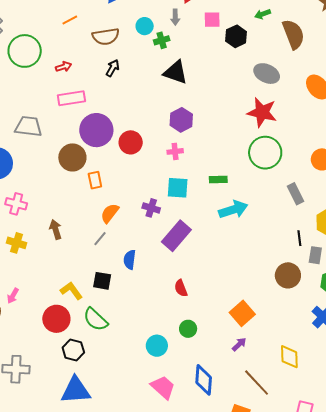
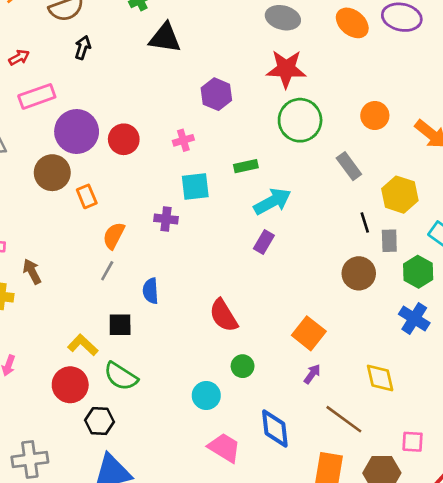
purple hexagon: (181, 120) -> (216, 94), moved
brown arrow: (56, 230) -> (32, 272), moved
purple rectangle: (176, 236) -> (264, 242), moved, size x0.6
red semicircle: (181, 288) -> (223, 315), size x1.5

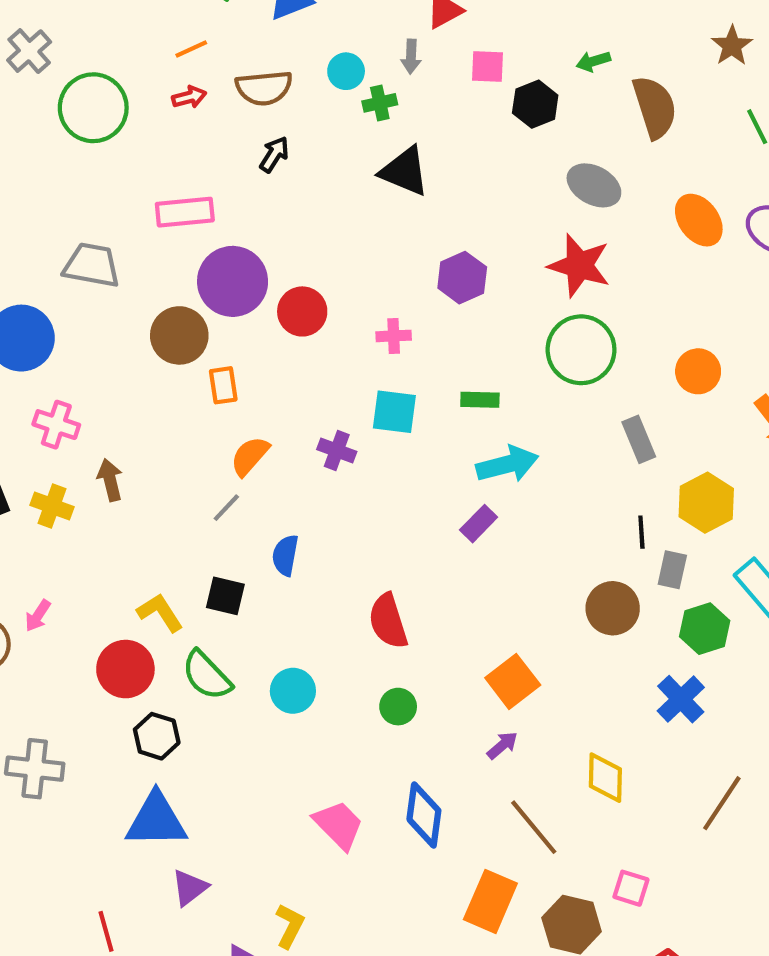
red arrow: (19, 57) -> (189, 97), moved
cyan circle: (206, 395) -> (293, 691), moved

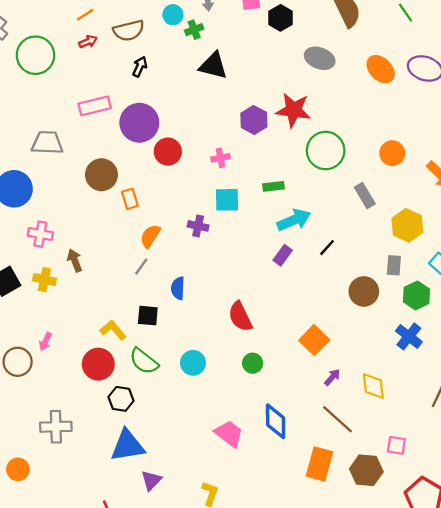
red star: (579, 265) -> (293, 110), moved
purple circle: (233, 281) -> (139, 123), moved
black line: (641, 532) -> (327, 248), moved, turned 54
purple arrow: (502, 745) -> (332, 377), moved

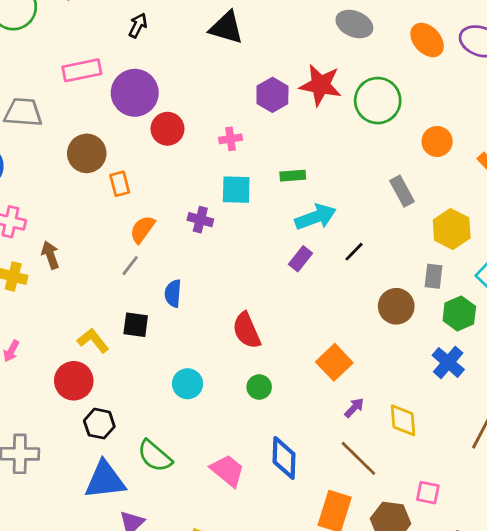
green circle: (326, 151) -> (378, 101), moved
green semicircle: (144, 361) -> (155, 456), moved

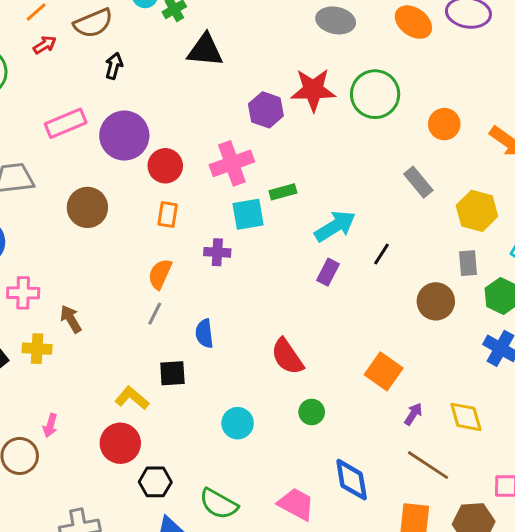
pink cross: (230, 139) -> (232, 163), size x1.8
green rectangle: (293, 176) -> (283, 192), moved
orange rectangle: (120, 184) -> (168, 215), moved, turned 35

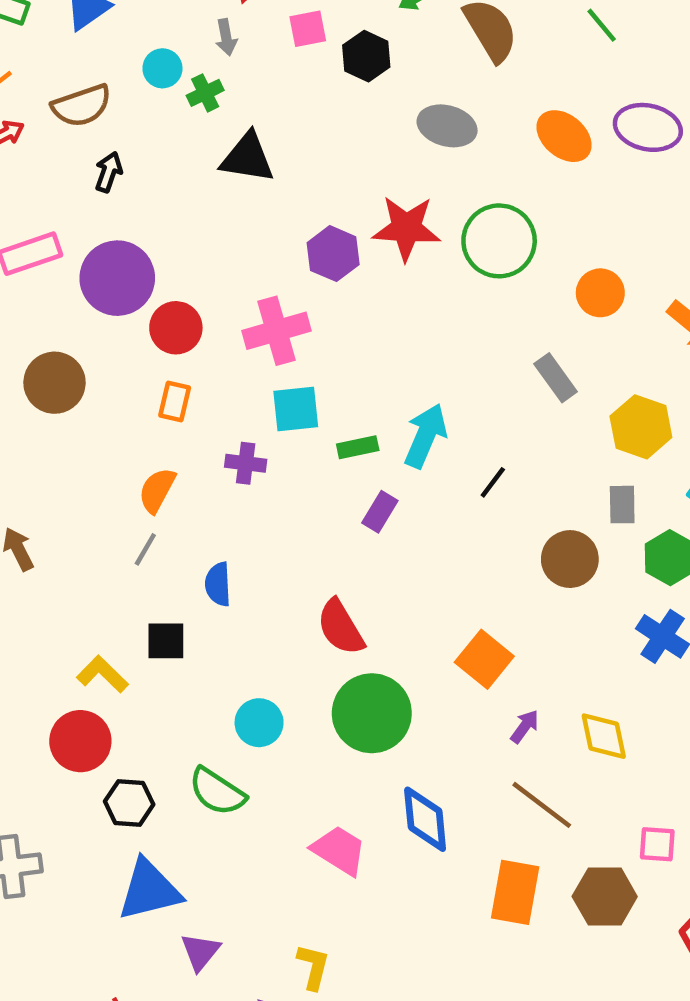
green rectangle: (283, 192) -> (358, 447), moved
cyan arrow: (335, 226) -> (426, 436), turned -39
purple rectangle: (328, 272) -> (380, 512), moved
green circle: (312, 412) -> (372, 713), size x2.0
green semicircle: (219, 504) -> (217, 792), moved

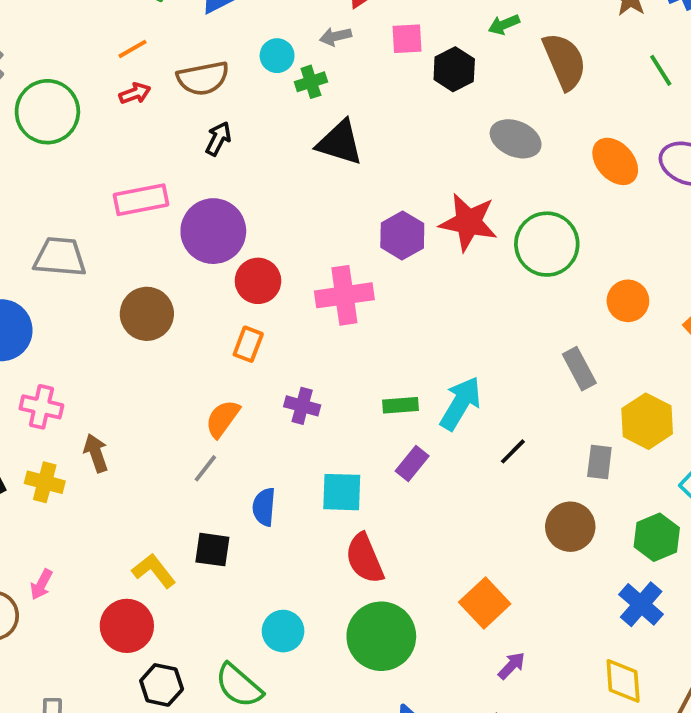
gray arrow: (226, 37) -> (336, 36), turned 80
cyan square: (296, 409) -> (342, 492), moved
gray rectangle: (622, 505) -> (599, 462), moved
yellow diamond: (604, 736) -> (623, 681), moved

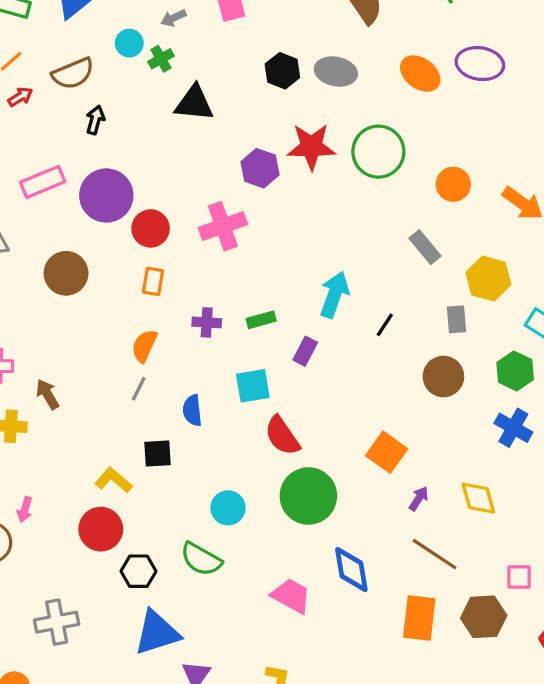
black hexagon: (454, 69) -> (282, 71), moved
green rectangle: (401, 405) -> (261, 320), moved
yellow diamond: (623, 681) -> (478, 498), moved

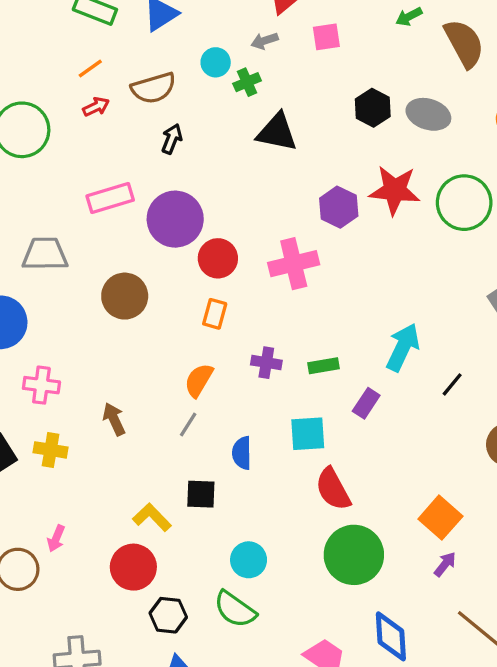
brown arrow: (48, 394) -> (114, 419), moved
purple arrow: (419, 499) -> (445, 564), moved
cyan circle: (228, 508) -> (249, 560), moved

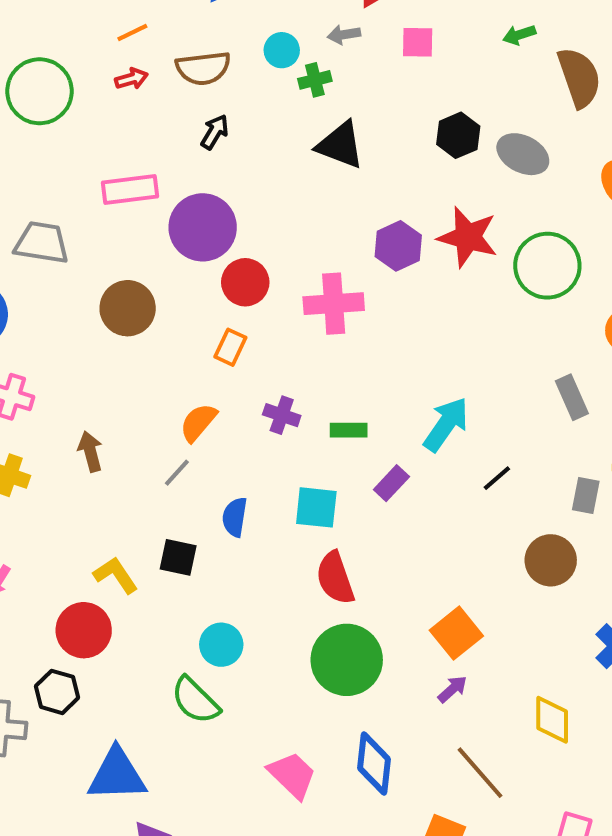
black hexagon: (168, 615) -> (57, 692), moved

